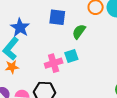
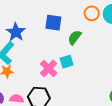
pink cross: (54, 63) -> (49, 68), turned -30

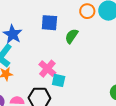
cyan square: (67, 62) -> (59, 80), moved, turned 32

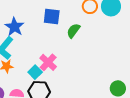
cyan square: (59, 80) -> (35, 72), moved, turned 32

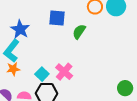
pink cross: (48, 62) -> (64, 72), moved

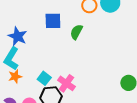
pink cross: (64, 72) -> (66, 83), moved

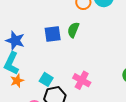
blue square: (53, 21) -> (53, 34), moved
pink cross: (66, 83) -> (82, 80), moved

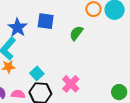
blue square: (53, 34) -> (46, 21), moved

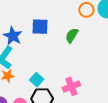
pink cross: (71, 84) -> (71, 86), turned 30

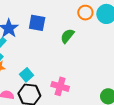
pink cross: (71, 86) -> (60, 86), turned 30

